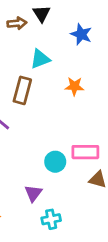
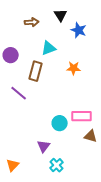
black triangle: (42, 14) -> (61, 15), moved
cyan cross: (51, 219) -> (57, 165), turned -32

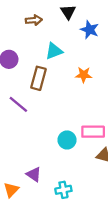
purple triangle: (44, 146) -> (34, 174), moved, turned -32
cyan cross: (57, 165) -> (63, 190), turned 32

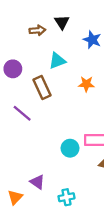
black triangle: (68, 12) -> (62, 22), moved
brown rectangle: (39, 78) -> (42, 88), turned -40

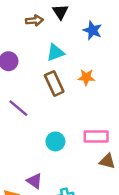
brown rectangle: (42, 88) -> (54, 83), moved
cyan circle: (70, 148) -> (55, 141), moved

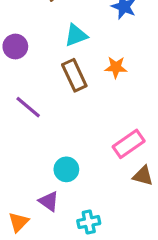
pink rectangle: (96, 137) -> (129, 144), turned -35
cyan circle: (55, 141) -> (66, 169), moved

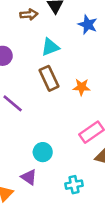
orange star: (116, 67) -> (81, 87), moved
cyan cross: (89, 222) -> (74, 185), moved

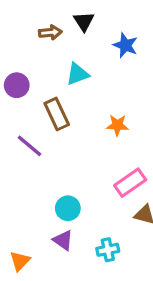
brown rectangle: (49, 78) -> (57, 114), moved
purple triangle: (29, 177) -> (63, 240), moved

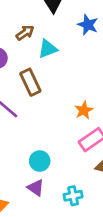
brown arrow: (50, 32) -> (25, 33), moved, turned -30
orange star: (117, 125) -> (84, 110), moved, turned -30

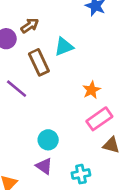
brown arrow: (25, 33) -> (30, 26), moved
cyan triangle: (48, 49) -> (64, 47), moved

